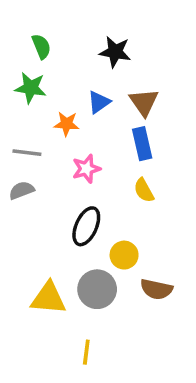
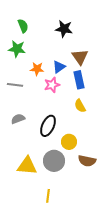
blue triangle: (99, 102) -> (59, 67), moved
pink star: (86, 169) -> (52, 85), moved
gray semicircle: (22, 190) -> (18, 119), moved

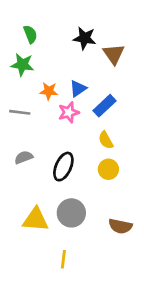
brown triangle: (80, 57) -> (114, 54), moved
blue rectangle: (79, 80) -> (104, 106), turned 60
yellow circle: (69, 142) -> (108, 169), moved
brown semicircle: (87, 161) -> (120, 226), moved

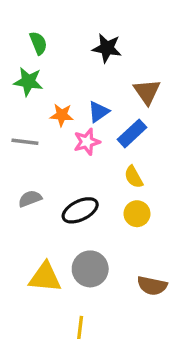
brown triangle: (114, 54) -> (147, 92), moved
black ellipse: (63, 167) -> (80, 210), turned 40

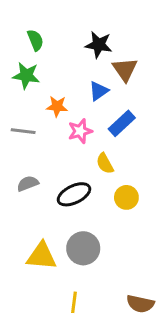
brown triangle: (147, 92) -> (125, 69), moved
blue triangle: (99, 112) -> (99, 91), moved
yellow semicircle: (134, 177) -> (105, 163), moved
brown semicircle: (152, 286) -> (140, 304), moved

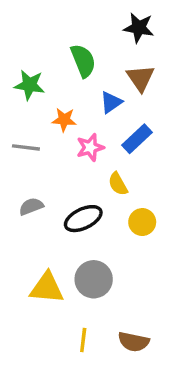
green semicircle: (35, 40) -> (83, 61), moved, size x1.4
black star: (99, 45) -> (139, 28), moved
brown semicircle: (140, 304) -> (134, 342), moved

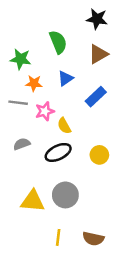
brown triangle: (140, 78) -> (98, 54), turned 35
blue triangle: (111, 102) -> (65, 78), moved
orange star: (64, 120) -> (34, 83), moved
pink star: (90, 147) -> (45, 111), moved
yellow semicircle: (118, 184) -> (64, 126), moved

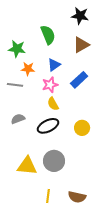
pink star: (45, 111) -> (50, 85), moved

